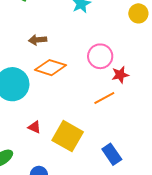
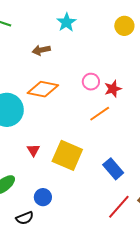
brown arrow: (38, 40) -> (41, 50), moved
pink circle: (100, 56) -> (91, 82), moved, size x0.7
red triangle: (34, 127) -> (33, 150), turned 40

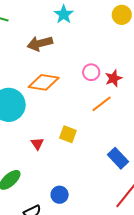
brown arrow: (41, 50) -> (40, 43), size x1.4
yellow square: (67, 155) -> (68, 134), moved, size x0.6
blue circle: (43, 197) -> (60, 195), moved

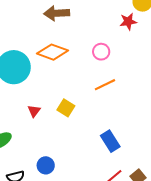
red star: (113, 78) -> (128, 22), moved

